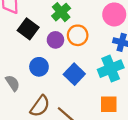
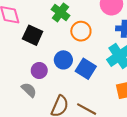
purple circle: (55, 40) -> (39, 70), moved
blue circle: (39, 67) -> (63, 60), moved

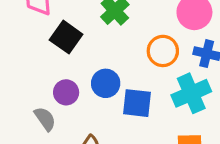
orange circle: (81, 31) -> (163, 51), moved
blue square: (86, 69) -> (137, 103), turned -36

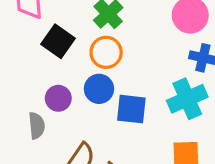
orange circle: (163, 51) -> (106, 52), moved
gray semicircle: (45, 119) -> (37, 126), turned 30

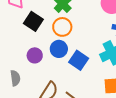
blue square: (131, 109) -> (79, 60), turned 30
gray semicircle: (37, 126) -> (15, 78), moved

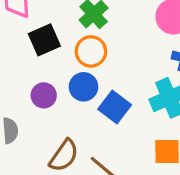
black square: (33, 21) -> (44, 40), turned 30

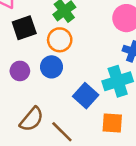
blue square: (115, 107) -> (86, 96), moved

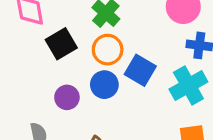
blue square: (86, 96) -> (140, 70), moved

